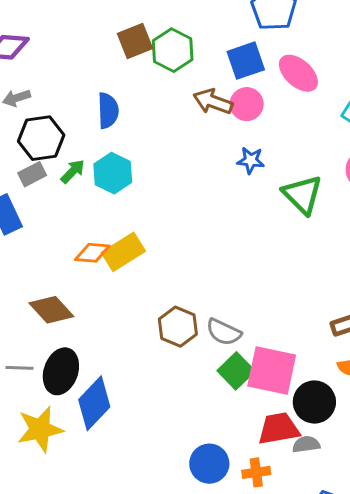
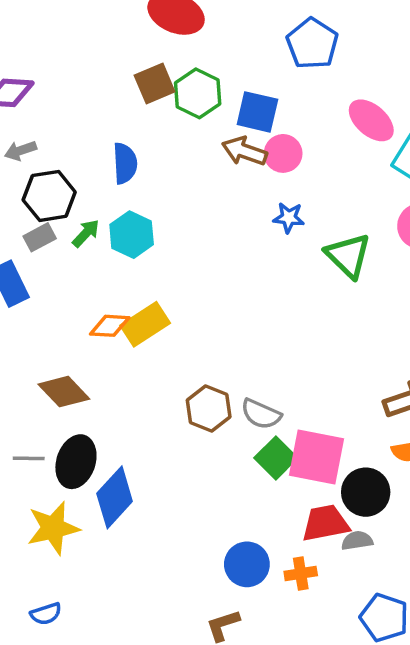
blue square: (246, 61) -> (257, 112), moved, turned 33
pink ellipse: (298, 73) -> (371, 120), moved

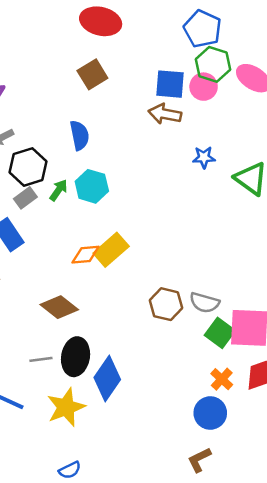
green hexagon: (198, 93) -> (213, 64), moved
pink circle: (283, 153) -> (204, 87), moved
orange cross: (301, 573) -> (222, 379), moved, turned -30

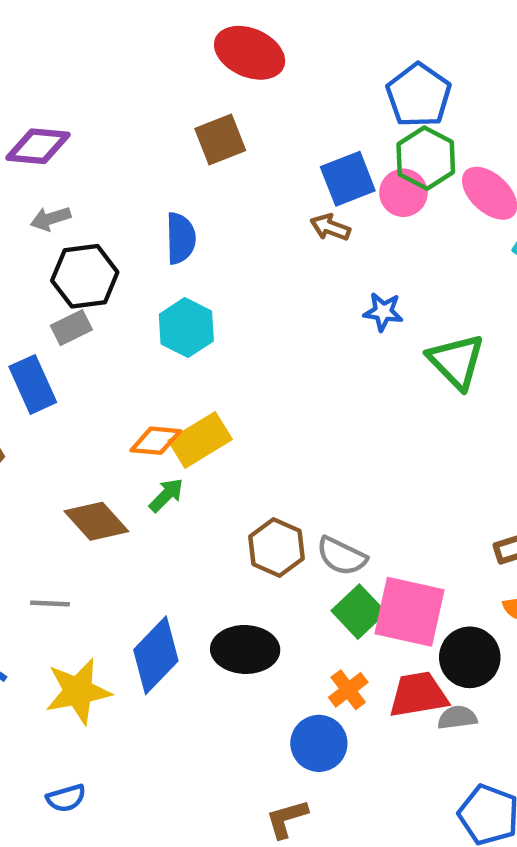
blue square: (170, 84) -> (348, 179), turned -36
brown arrow: (165, 114) -> (330, 227), size x0.7
green arrow: (59, 190) -> (166, 495), moved
black ellipse: (76, 357) -> (245, 649), moved, turned 72

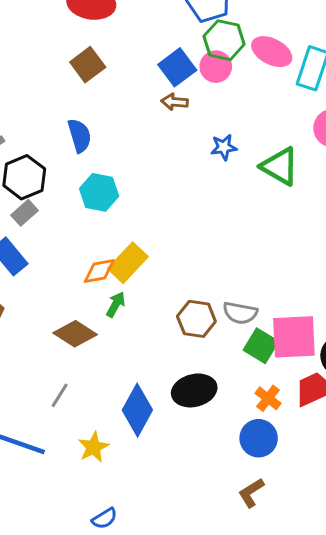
gray line: (50, 604) -> (60, 395), turned -45
yellow star: (78, 691) -> (93, 447), size x0.7

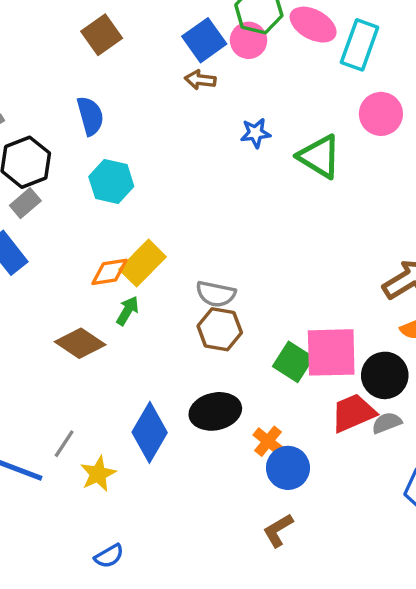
gray semicircle: (240, 313) -> (216, 294), moved
gray line: (60, 395) -> (64, 444), moved
orange cross: (268, 398) -> (268, 441), moved

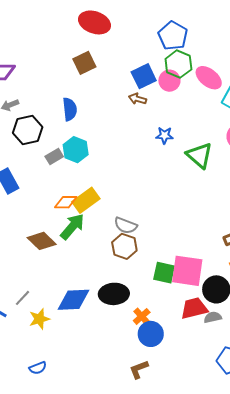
gray rectangle: (25, 203) -> (54, 156), moved
green arrow: (127, 311) -> (72, 227), size x1.6
green square: (293, 362) -> (164, 273), turned -30
blue diamond: (150, 432) -> (73, 300), turned 48

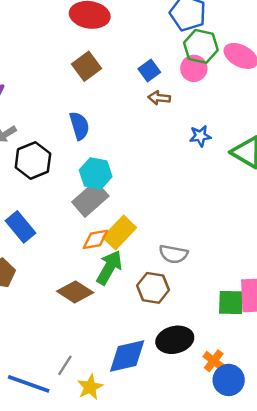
blue square: (144, 76) -> (149, 70), moved, size x0.7
gray rectangle: (54, 156) -> (90, 199), moved, size x1.6
brown hexagon: (124, 246) -> (153, 288), moved

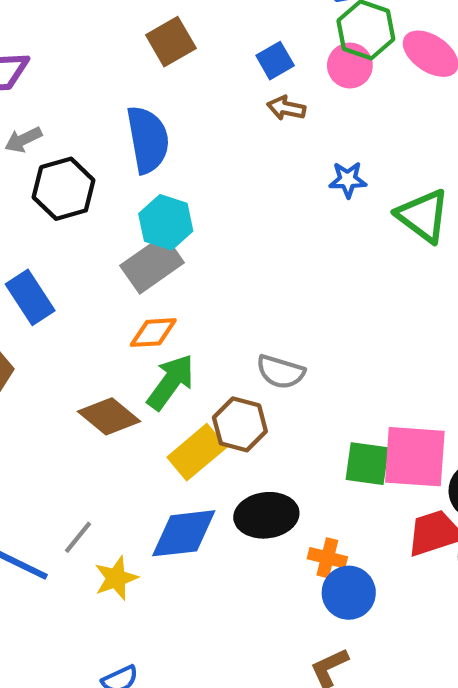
blue semicircle: (79, 126) -> (148, 140), size x1.4
yellow rectangle: (120, 233) -> (197, 452), moved
orange cross: (214, 361) -> (327, 558), turned -30

